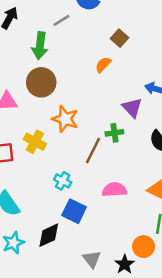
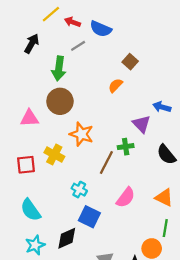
pink semicircle: (114, 190) -> (126, 198), turned 130

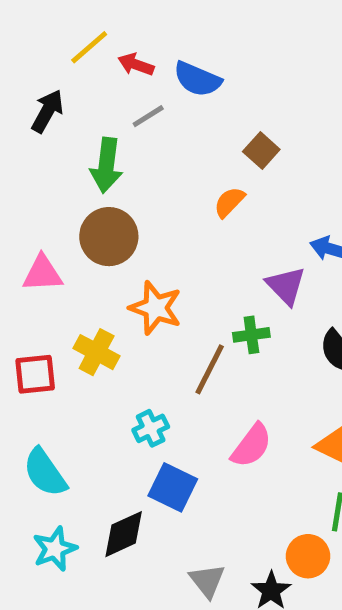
cyan cross: (79, 190) -> (151, 428), turned 35

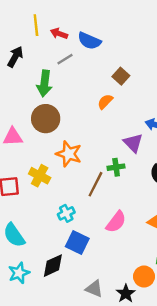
yellow line: (89, 47) -> (36, 25), turned -55
gray triangle: (207, 581) -> (94, 289), turned -30

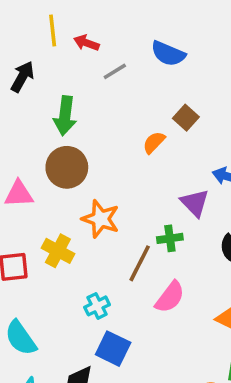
blue semicircle: (89, 41) -> (168, 54), moved
gray line: (65, 59) -> (115, 71), moved
brown square: (121, 76) -> (186, 118), moved
pink semicircle: (116, 222) -> (170, 297), moved

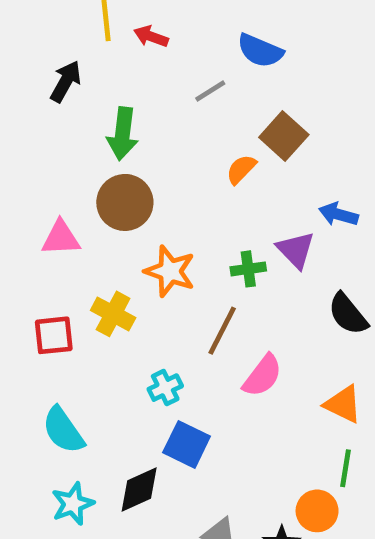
gray line: (115, 71) -> (210, 91), moved
brown square: (186, 118) -> (284, 136), size x1.4
green cross: (170, 238) -> (248, 269), moved

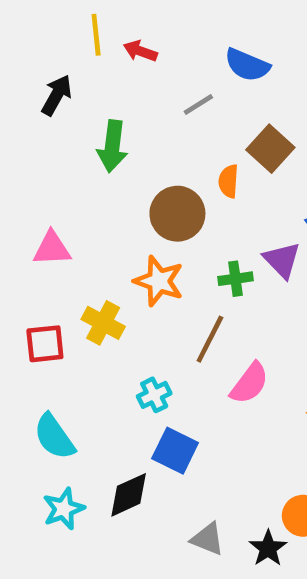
orange semicircle: (241, 169) -> (229, 181), turned -40
brown circle: (125, 202) -> (177, 214), moved

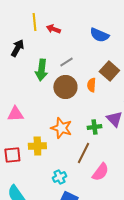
gray line: (198, 104) -> (66, 62), moved
brown circle: (177, 214) -> (65, 87), moved
yellow cross: (103, 323) -> (37, 146), turned -30

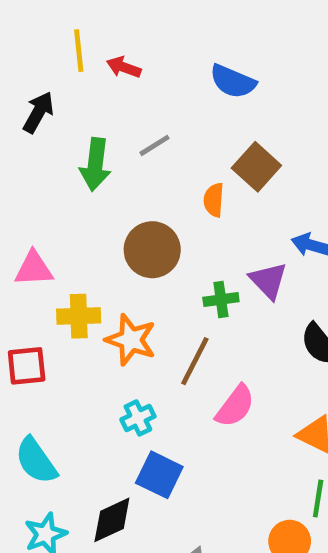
brown circle: (65, 87) -> (152, 250), moved
orange star: (61, 128) -> (131, 340), moved
yellow cross: (37, 146) -> (79, 316), moved

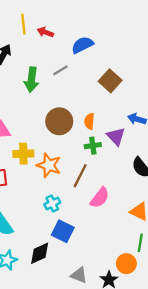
blue semicircle: (233, 81) -> (82, 45), moved, turned 130
orange semicircle: (214, 200) -> (89, 121), moved

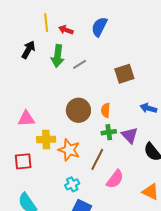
blue semicircle: (82, 45) -> (99, 27), moved, turned -36
green arrow: (31, 80) -> (58, 56), moved
brown square: (110, 81) -> (124, 74), turned 30
purple triangle: (116, 136) -> (130, 135), moved

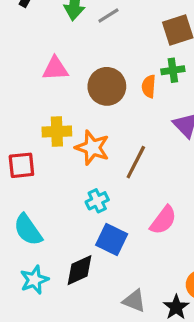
pink triangle: (26, 119) -> (55, 69), moved
green cross: (109, 132) -> (173, 70), moved
pink semicircle: (115, 179) -> (163, 220), moved

